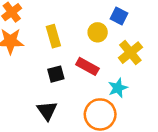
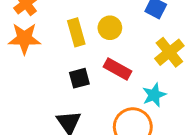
yellow circle: (98, 32) -> (110, 28), moved

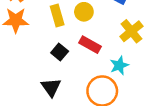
black square: (79, 78) -> (60, 52), turned -35

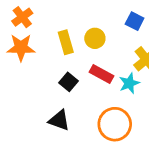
cyan star: (119, 65) -> (129, 83), moved
black triangle: (51, 87) -> (59, 120), turned -35

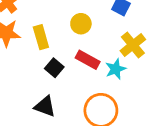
yellow rectangle: (66, 42) -> (41, 37), moved

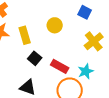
red rectangle: (88, 60) -> (60, 66), moved
cyan star: (116, 69) -> (86, 71), moved

